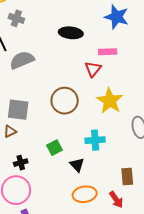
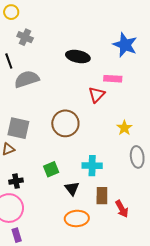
yellow star: (110, 101) -> (124, 128), moved, size x0.6
brown rectangle: (127, 177) -> (102, 196), moved
red arrow: (116, 200) -> (122, 209), moved

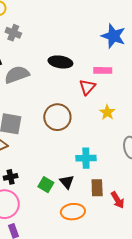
black ellipse: (78, 56) -> (60, 62), moved
yellow star: (124, 128) -> (107, 112), moved
green square: (51, 169) -> (46, 185), moved, turned -35

